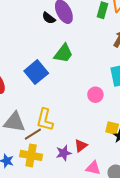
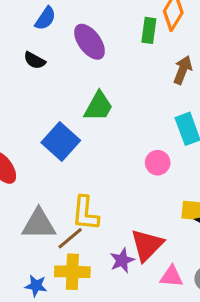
black semicircle: (49, 18) -> (35, 60), moved
red triangle: (81, 146) -> (147, 245), size x1.6

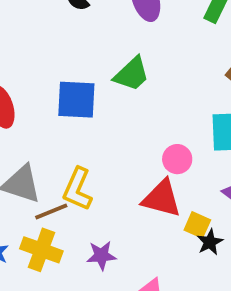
blue square: (61, 142) -> (76, 100), turned 33
red triangle: (147, 245) -> (162, 198), moved, turned 42

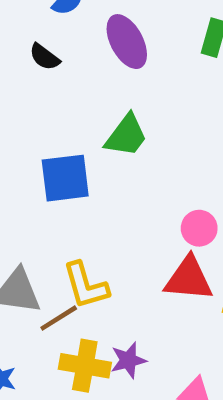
yellow L-shape: (78, 189) -> (86, 285), turned -30
yellow cross: (41, 250) -> (85, 366), moved

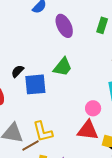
black semicircle: (45, 57) -> (18, 71), moved, turned 96

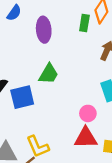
purple ellipse: (64, 26) -> (44, 30), turned 30

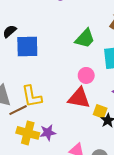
green trapezoid: (49, 74) -> (85, 38), moved

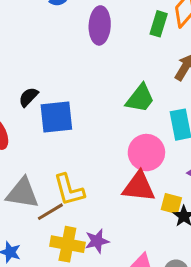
pink circle: (86, 75) -> (146, 153), size x1.5

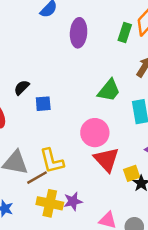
blue square: (56, 117) -> (43, 104), size x0.6
pink circle: (146, 153) -> (95, 133), moved
red triangle: (139, 187) -> (106, 160), turned 40
yellow square: (171, 204) -> (132, 173), turned -35

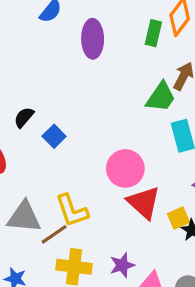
green trapezoid: (109, 90) -> (161, 97), moved
blue square: (43, 104) -> (54, 136), turned -35
purple star: (73, 201) -> (122, 265), moved

